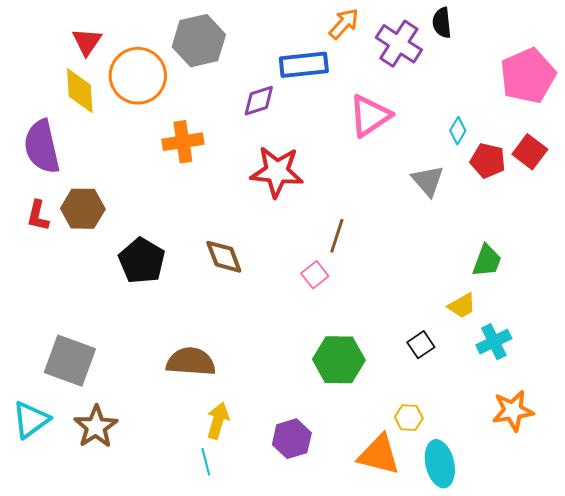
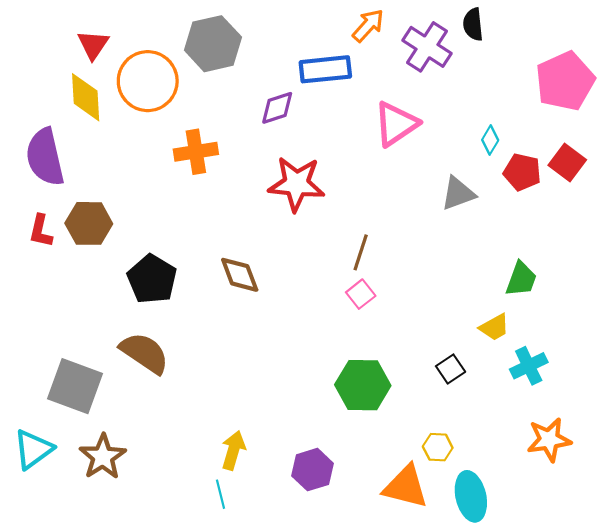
gray triangle: (428, 181) -> (458, 193), turned 51
pink square: (315, 275) -> (361, 294), moved
brown semicircle: (191, 362) -> (144, 353), moved, turned 30

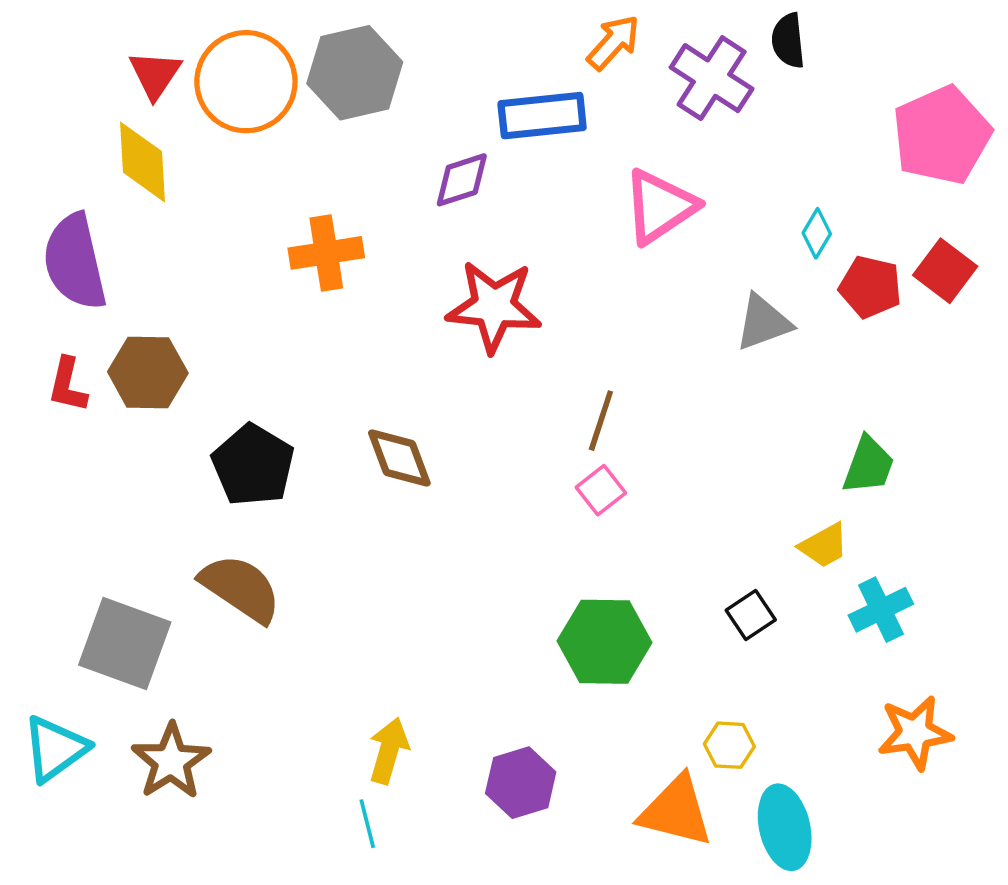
orange circle: (148, 81) -> (246, 82), moved

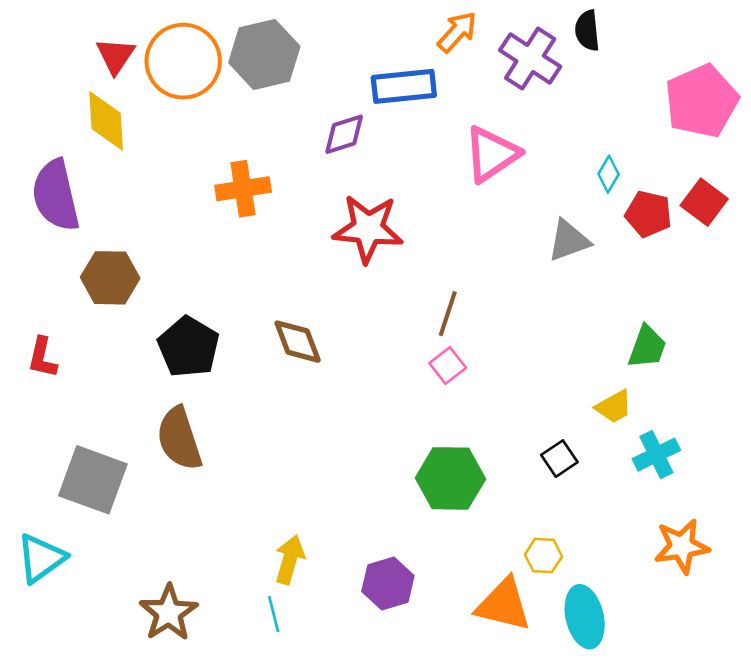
red L-shape: (68, 385) -> (42, 358), moved
brown semicircle: (241, 588) -> (179, 439), turned -142
brown star: (171, 761) -> (169, 613), moved

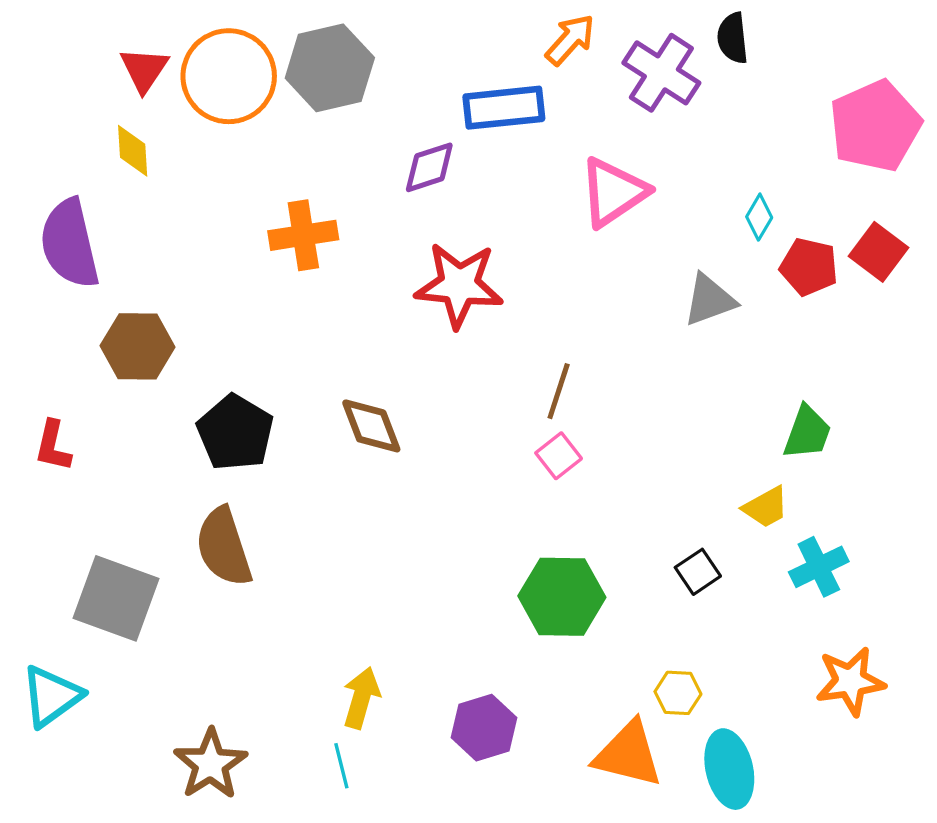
yellow diamond: (106, 121) -> (133, 151), size x0.7

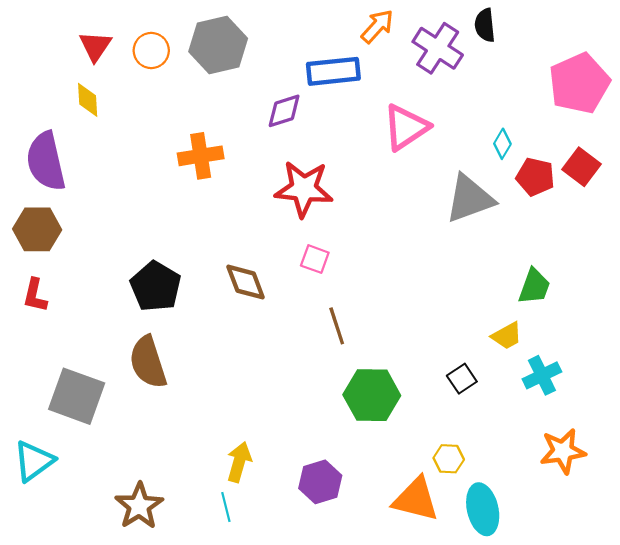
orange circle: (229, 76) -> (151, 50), size x0.6
gray triangle: (709, 300) -> (470, 199), size x1.4
brown hexagon: (138, 346) -> (37, 229), moved
brown line: (559, 391) -> (337, 326), moved, turned -36
pink square: (559, 456) -> (315, 259), moved, turned -32

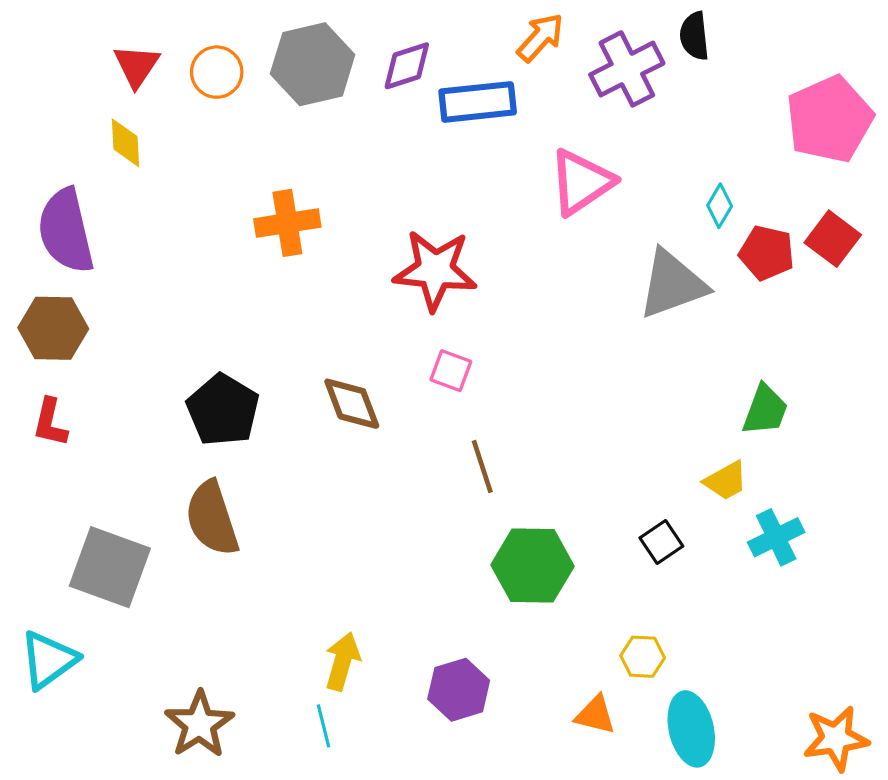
purple cross: (438, 48) -> (627, 69), turned 30
purple diamond: (284, 111) -> (407, 66), moved
orange star: (563, 451) -> (836, 738), moved
orange triangle: (416, 499) -> (595, 715), size x0.6

